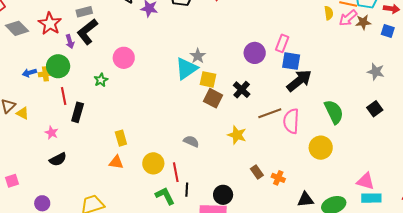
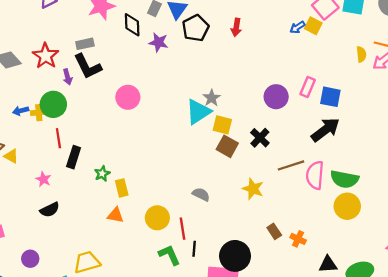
black L-shape: (87, 32) -> (88, 66), turned -80
blue square: (291, 61) -> (330, 97), moved
green star: (101, 80) -> (102, 174), moved
green semicircle: (334, 112) -> (344, 179), moved, turned 125
black circle: (223, 195) -> (235, 256), size x1.4

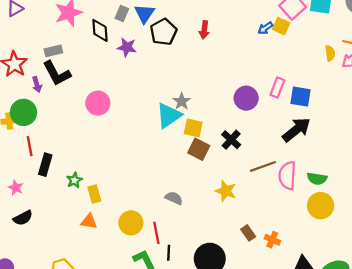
green semicircle: (344, 179) -> (317, 179), size x0.7

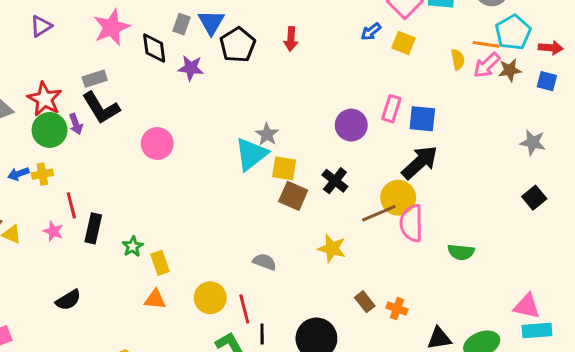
yellow square: (281, 26) -> (404, 43), moved
green circle: (23, 112) -> (50, 130), moved
green semicircle: (317, 179) -> (461, 252), moved
pink star: (16, 188) -> (53, 231), moved
yellow circle: (321, 206) -> (398, 198), moved

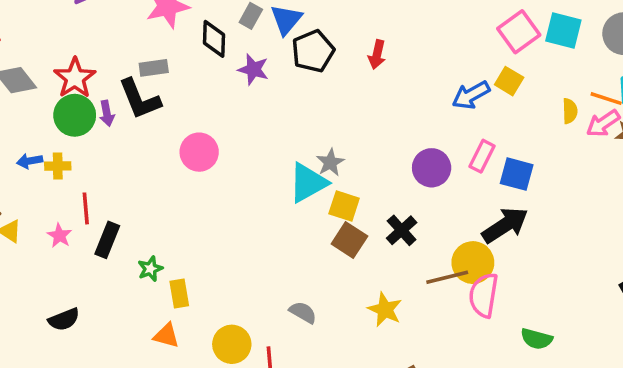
blue arrow: (371, 32) -> (471, 95), moved, size x1.5
gray rectangle: (95, 79) -> (154, 68), moved

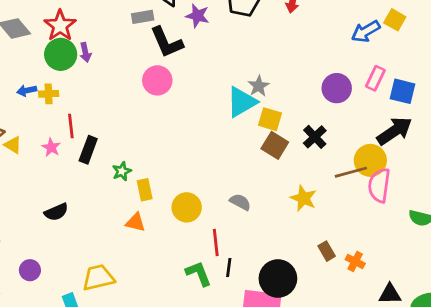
gray rectangle: (154, 68) -> (143, 17), moved
black L-shape: (140, 99) -> (167, 42), moved
yellow circle: (232, 344) -> (187, 207), moved

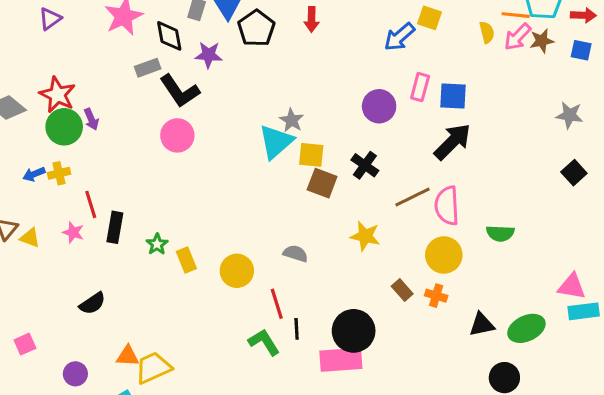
yellow circle: (370, 160) -> (444, 255), moved
orange triangle: (135, 222) -> (128, 356), moved

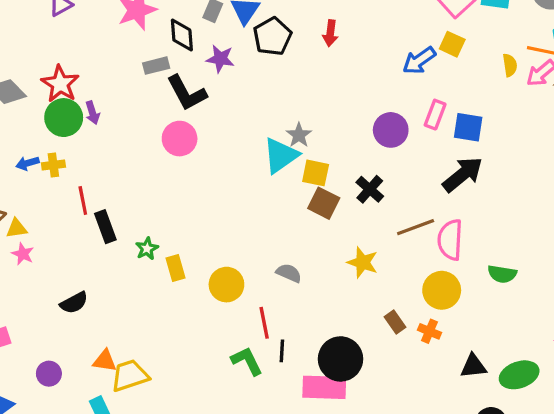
black rectangle: (115, 227) -> (105, 227), turned -36
pink star: (73, 232) -> (23, 254), moved
yellow triangle: (30, 238) -> (17, 228), turned -35

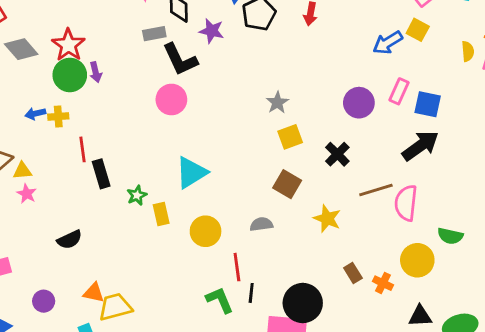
cyan triangle: (281, 155) -> (191, 173), moved
yellow square: (316, 173) -> (290, 137), turned -35
brown square: (324, 203) -> (287, 184), moved
gray semicircle: (289, 273) -> (261, 224), turned -35
yellow circle: (442, 290) -> (417, 260), moved

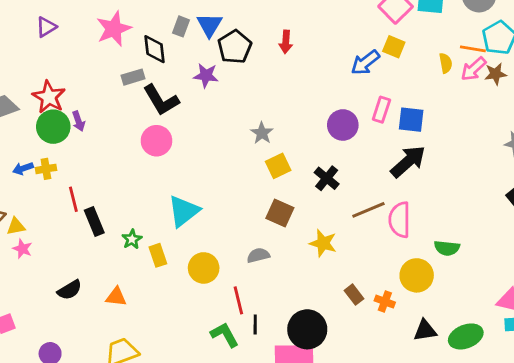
purple star: (212, 31) -> (206, 76), moved
orange triangle: (94, 293) -> (116, 297), moved

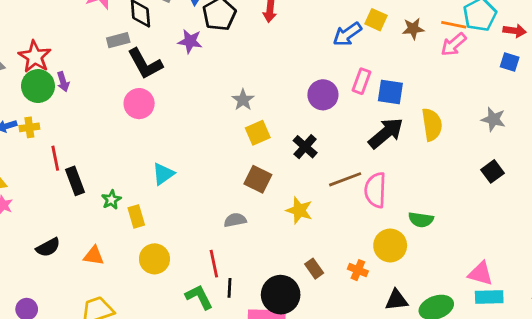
yellow semicircle: (446, 63) -> (432, 125), moved, size x1.6
brown star: (495, 74) -> (413, 29), moved
cyan triangle: (184, 211) -> (163, 174), size x0.7
yellow circle: (204, 268) -> (154, 259), moved
brown rectangle: (354, 295) -> (314, 269), moved

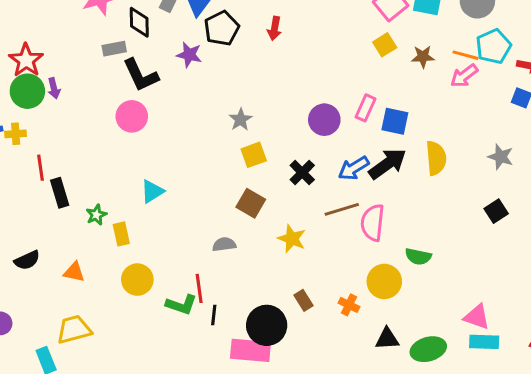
yellow square: (376, 20) -> (385, 45), turned 30
blue arrow: (347, 34) -> (354, 168), moved
green L-shape: (199, 297) -> (181, 305), moved, turned 132

